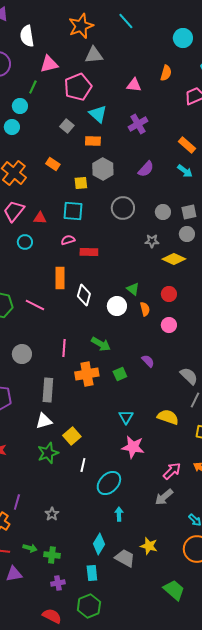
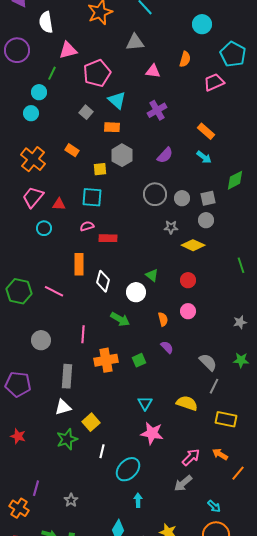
gray triangle: (94, 55) -> (135, 42), moved
gray circle: (123, 208) -> (155, 194), moved
orange semicircle: (145, 309) -> (163, 319), moved
green arrow: (101, 344) -> (120, 319), moved

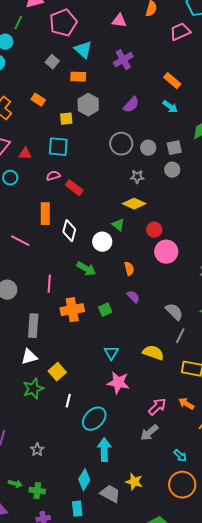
red rectangle: (108, 238) -> (74, 188), turned 36
yellow diamond: (193, 245) -> (134, 204), moved
pink circle: (188, 311) -> (166, 252), moved, size x1.5
cyan arrow: (138, 500) -> (104, 450), size x1.6

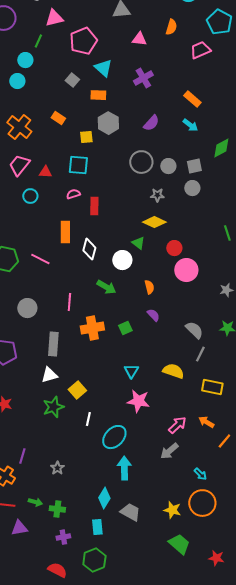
red rectangle: (74, 188) -> (94, 206), turned 54
yellow star: (134, 482) -> (172, 510), moved

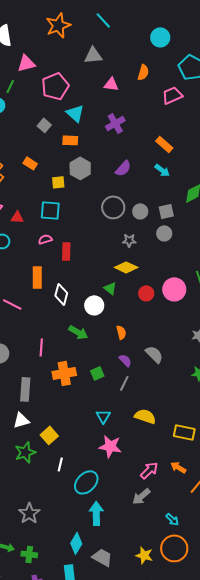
pink circle: (186, 270) -> (174, 289), moved
gray semicircle: (194, 330) -> (154, 354), moved
gray line: (200, 354) -> (124, 383), moved
gray star: (57, 468) -> (29, 513), size x1.5

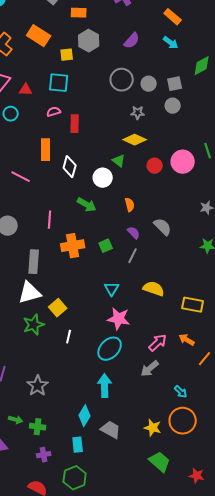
orange rectangle: (30, 163) -> (39, 36), size x1.6
white triangle: (21, 420) -> (30, 293), size x1.4
cyan ellipse: (86, 482) -> (110, 349), moved

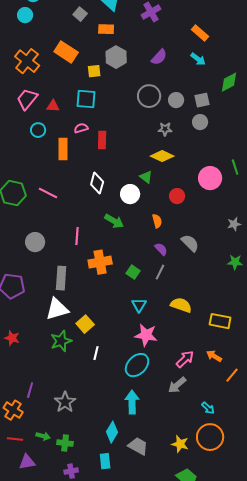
orange rectangle: (46, 150) -> (63, 149), moved
red circle: (155, 166) -> (177, 196), moved
green square: (106, 246) -> (133, 272), moved, turned -32

